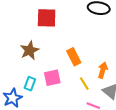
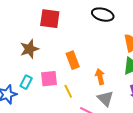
orange arrow: (103, 70) -> (100, 77), turned -35
yellow line: (84, 84) -> (68, 91), moved

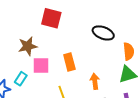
black ellipse: (103, 15) -> (103, 33), moved
pink square: (49, 79) -> (41, 65), moved

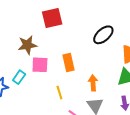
red square: (51, 18) -> (52, 18), turned -30
black ellipse: (103, 33) -> (103, 35), turned -65

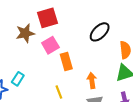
brown star: (27, 45) -> (25, 33), moved
pink square: (40, 65) -> (50, 45), moved, turned -30

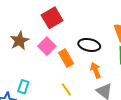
red square: (48, 18) -> (52, 18), moved
black ellipse: (100, 32) -> (89, 45), moved, turned 70

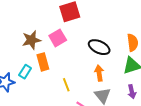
brown star: (19, 41) -> (31, 40), moved
orange rectangle: (66, 58) -> (43, 62), moved

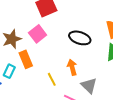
orange arrow: (99, 73) -> (72, 67), moved

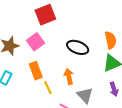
orange rectangle: (26, 59) -> (36, 71), moved

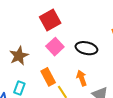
pink square: (36, 42) -> (55, 47), moved

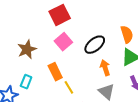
black ellipse: (86, 48) -> (95, 45), turned -55
orange arrow: (82, 78) -> (105, 68), moved

